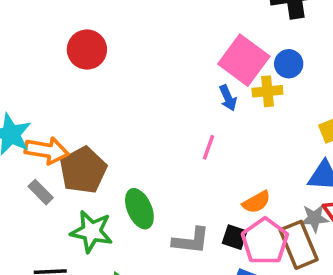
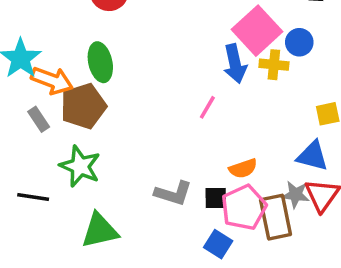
blue arrow: (228, 98) -> (235, 64), size x1.5
green ellipse: (139, 209) -> (100, 62), moved
black square: (235, 237) -> (216, 198), turned -30

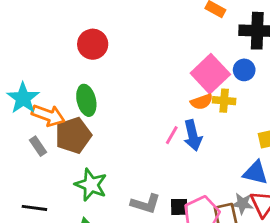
blue circle: (299, 42) -> (244, 70), moved
blue arrow: (235, 64) -> (193, 135), moved
green star: (80, 166) -> (91, 185), moved
orange semicircle: (243, 168) -> (202, 102), moved

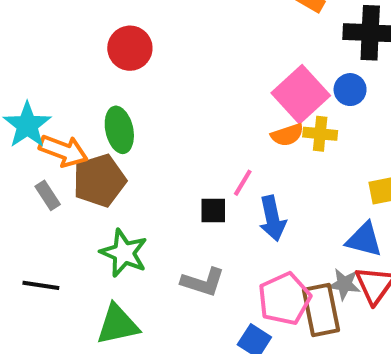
blue arrow: (193, 135) -> (272, 218), moved
black square: (179, 207) -> (213, 211), moved

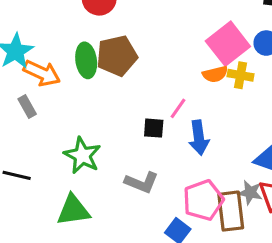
brown pentagon: (99, 181) -> (117, 56), moved

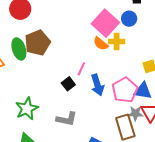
orange semicircle: (215, 74) -> (101, 44), turned 63
black square: (154, 128) -> (68, 84), turned -32
green star: (82, 155) -> (27, 109), turned 30
pink pentagon: (203, 200) -> (125, 90), moved

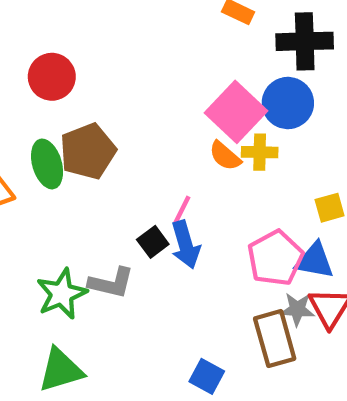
blue circle: (129, 19) -> (288, 103), size x1.5
blue arrow: (97, 85) -> (186, 245), moved
gray L-shape: (67, 119) -> (111, 283), moved

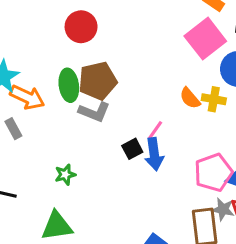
pink square: (236, 112) -> (205, 39), moved
gray L-shape: (111, 283) -> (94, 112), moved
green star: (62, 294) -> (65, 175), size x0.6

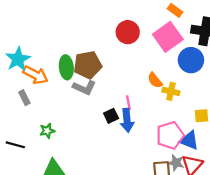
red circle: (81, 27) -> (128, 32), moved
yellow cross: (214, 99) -> (171, 91), moved
pink line: (155, 130) -> (128, 103), turned -48
green star: (65, 175) -> (47, 131), moved

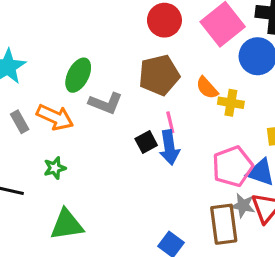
brown pentagon: (88, 65) -> (159, 75), moved
green ellipse: (66, 67) -> (78, 75), turned 35
orange arrow: (35, 75) -> (55, 117), moved

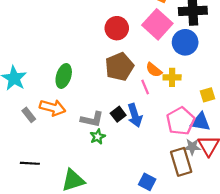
gray L-shape: (106, 103) -> (92, 119), moved
pink line: (170, 122) -> (145, 87), moved
green star: (55, 168) -> (98, 137), moved

